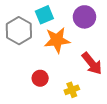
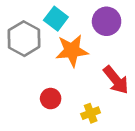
cyan square: (44, 15) -> (56, 19), turned -30

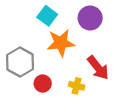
gray hexagon: (24, 39) -> (20, 62), moved
yellow cross: (91, 113) -> (77, 86), moved, turned 35

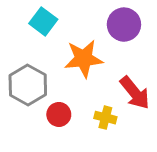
cyan square: (47, 16) -> (43, 21), moved

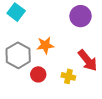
cyan square: (43, 21) -> (16, 12), moved
orange star: (84, 59) -> (45, 45), moved, size x0.7

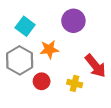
cyan square: (16, 12) -> (25, 26), moved
purple circle: (80, 16) -> (73, 21), moved

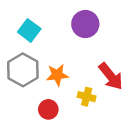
orange star: (49, 49) -> (57, 75), moved
red circle: (42, 81) -> (48, 109), moved

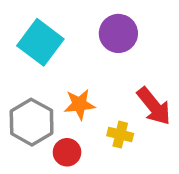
cyan square: (29, 30) -> (40, 42), size x1.4
gray hexagon: (23, 70) -> (32, 122), moved

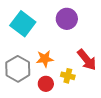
red circle: (67, 152) -> (46, 84), moved

